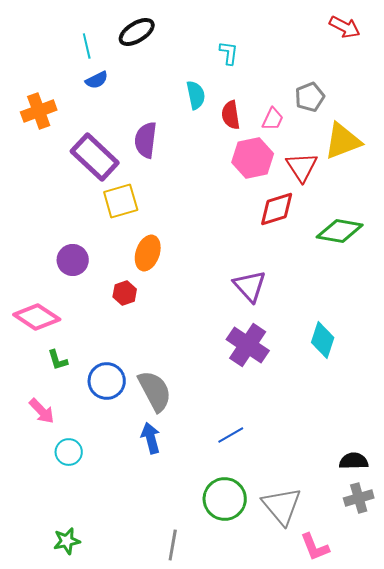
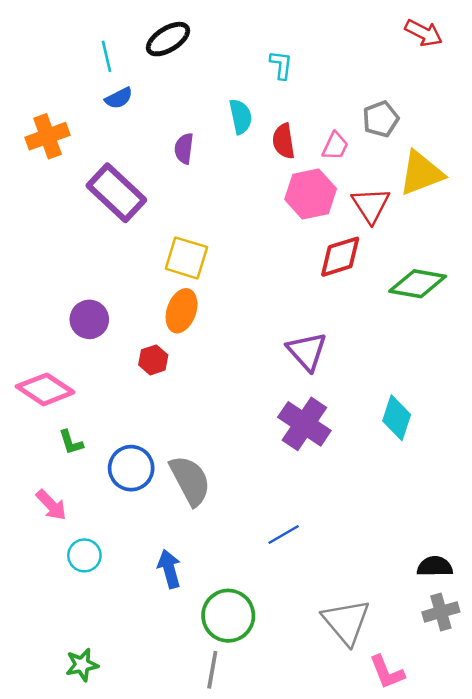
purple semicircle: (146, 140) -> (184, 149), moved, size x0.7
yellow square: (121, 201) -> (186, 258), moved, turned 33
blue arrow: (151, 438) -> (169, 569), moved
green circle: (225, 499) -> (228, 616), moved

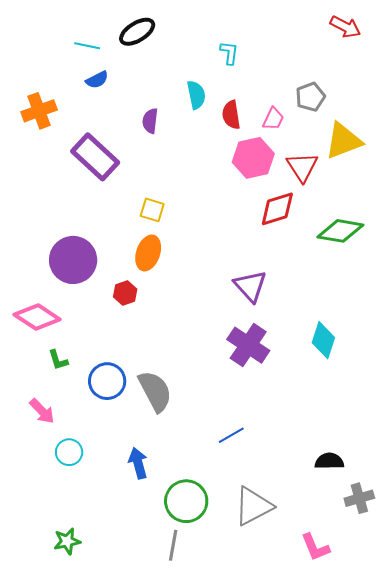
cyan line: (107, 56) -> (87, 46), turned -65
yellow square: (186, 258) -> (152, 210), size x0.7
purple circle: (89, 319) -> (73, 260), size x1.5
black semicircle: (435, 566) -> (329, 461), moved
gray triangle: (346, 622) -> (253, 506), moved, turned 42

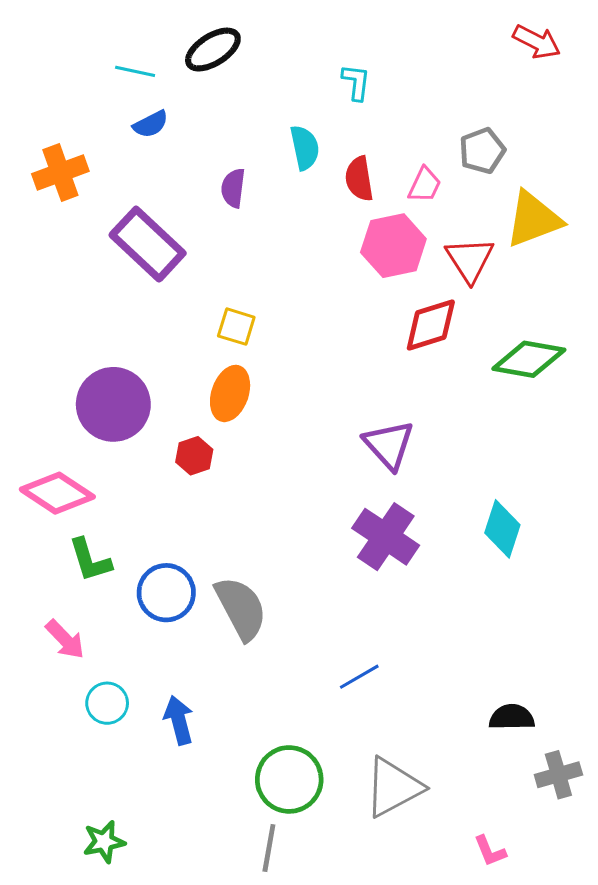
green L-shape: (58, 360) -> (90, 560), size x1.4
blue arrow: (138, 463) -> (179, 720), moved
pink L-shape: (315, 547) -> (490, 851), size x0.7

